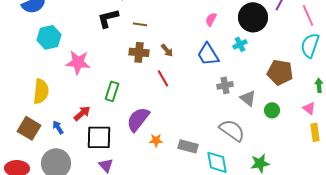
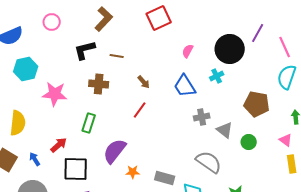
brown cross: (139, 52) -> (99, 84), moved
red line: (163, 78) -> (140, 110), turned 66

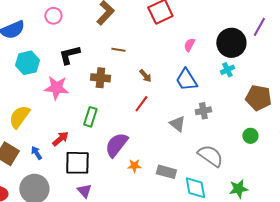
black L-shape: (85, 50) -> (69, 55), moved
cyan cross: (217, 76) -> (227, 70), moved
yellow semicircle: (18, 123) -> (19, 117), turned -150
gray triangle: (225, 130) -> (177, 124), moved

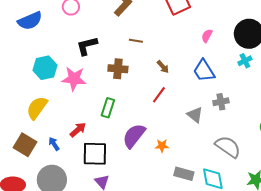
cyan hexagon: (27, 63) -> (45, 68), moved
orange star: (134, 166) -> (162, 146), moved
gray rectangle: (166, 172) -> (184, 174), moved

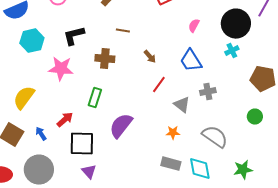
cyan hexagon: (45, 68) -> (32, 41), moved
red line: (159, 95) -> (159, 85), moved
orange star: (162, 146) -> (173, 133), moved

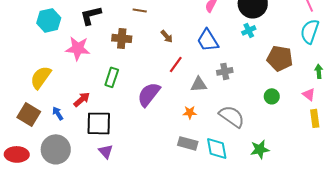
gray triangle: (182, 105) -> (199, 84), turned -42
purple semicircle: (121, 126) -> (149, 94), moved

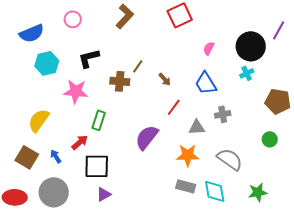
brown line: (140, 10) -> (138, 66), moved, turned -64
green rectangle: (112, 77) -> (99, 120), moved
orange star: (190, 112) -> (188, 155), size x1.6
purple triangle: (106, 151) -> (104, 194), turned 42

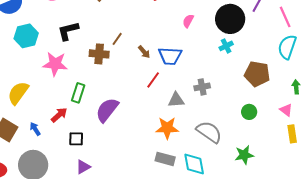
blue trapezoid: (206, 83) -> (170, 56), moved, turned -55
purple semicircle: (147, 137) -> (107, 110), moved
black square: (97, 166) -> (76, 139), size x0.6
green star: (258, 192) -> (244, 155), moved

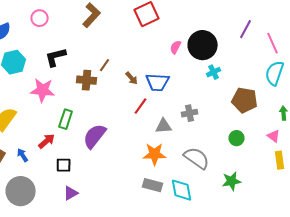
black circle: (230, 19) -> (203, 45), moved

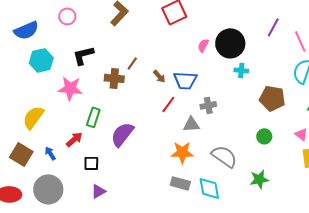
cyan cross: (214, 72) -> (241, 70), turned 32
gray cross: (190, 113) -> (208, 105), moved

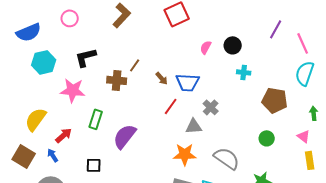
black circle: (230, 43) -> (233, 45), size x0.6
gray cross: (208, 105) -> (211, 107), turned -35
red arrow: (74, 139) -> (64, 135), moved

